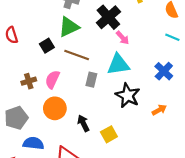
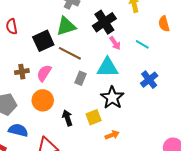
cyan line: (172, 37) -> (142, 44), moved
black square: (47, 46) -> (43, 41), size x1.5
orange arrow: (159, 110) -> (112, 135), moved
yellow square: (109, 134) -> (94, 117), moved

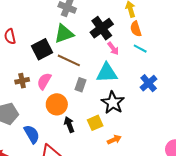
orange semicircle: (164, 24) -> (136, 29), moved
orange circle: (43, 100) -> (57, 104), moved
blue semicircle: (18, 130) -> (32, 134), moved, turned 48

